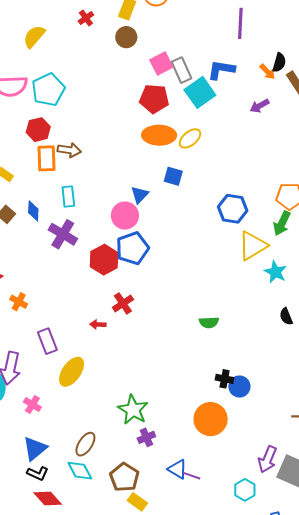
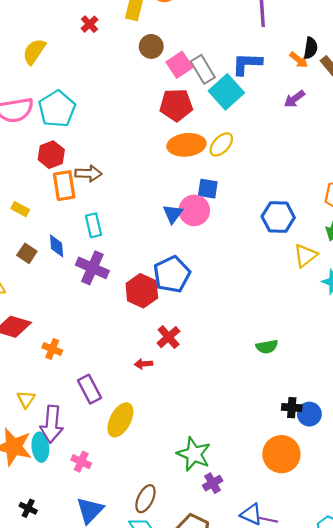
brown circle: (126, 37) -> (151, 46), moved
pink circle: (125, 216) -> (194, 210), moved
yellow triangle: (253, 246) -> (305, 256), size x0.7

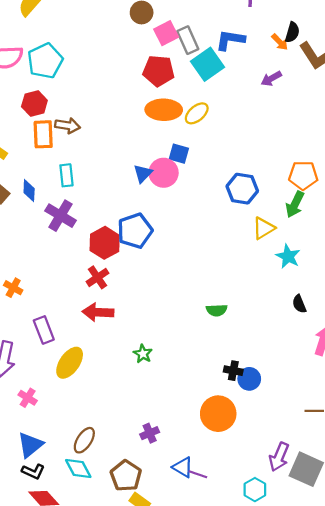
red cross: (169, 337) -> (97, 277), moved
red arrow: (144, 364) -> (98, 312), size x1.8
green star: (194, 454) -> (143, 354), moved, size x0.6

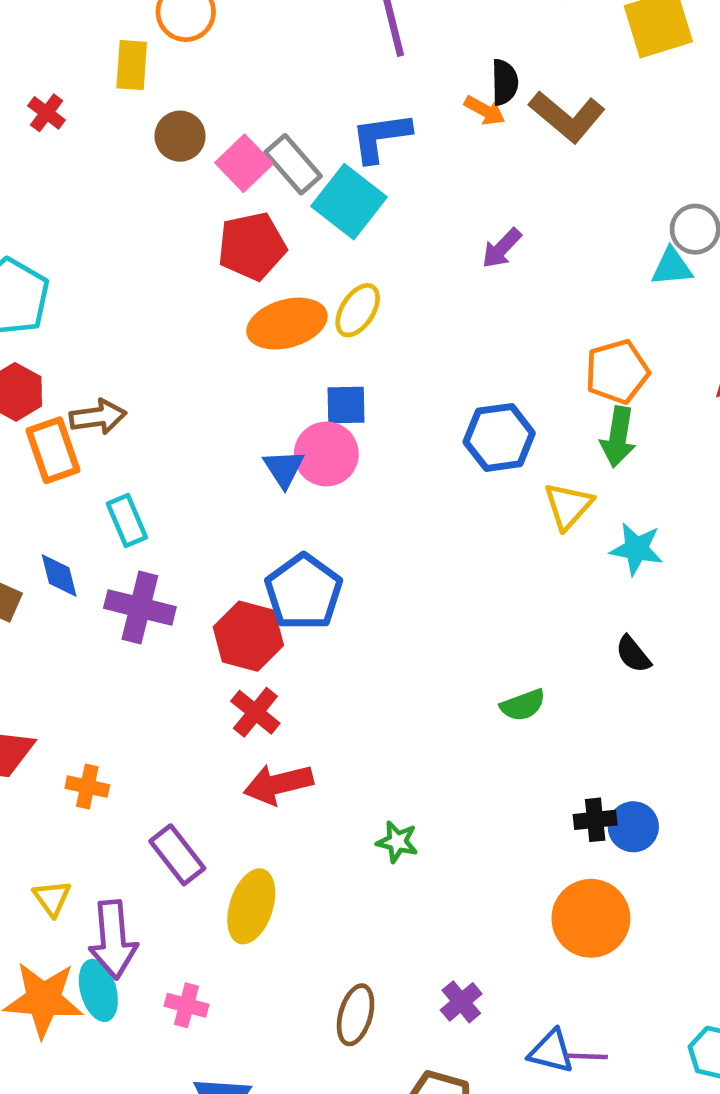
purple arrow: (271, 79) -> (502, 248), moved
black semicircle: (299, 304) -> (633, 654), moved
brown ellipse: (84, 440) -> (356, 1015), moved

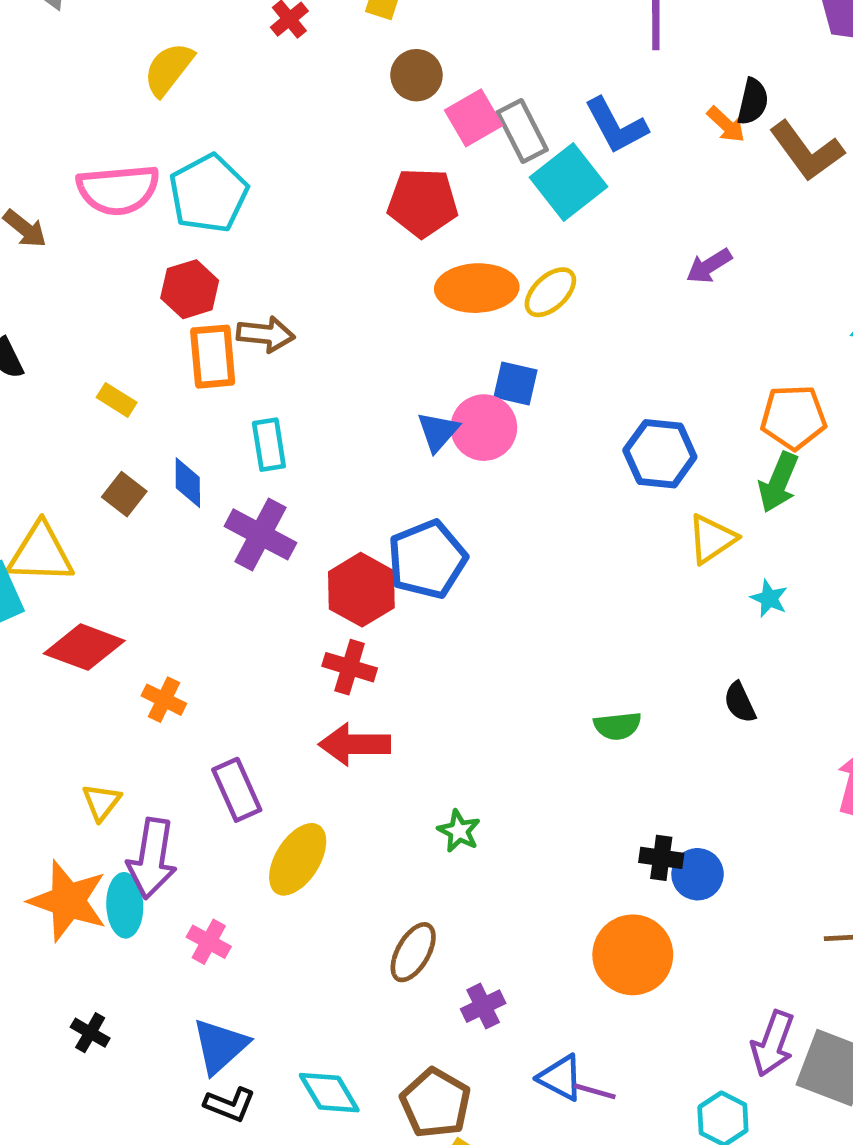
blue L-shape: (381, 137) -> (616, 126), turned -124
red pentagon: (252, 246) -> (423, 203), moved
cyan star: (636, 549) -> (769, 598), size x0.7
red cross: (255, 712) -> (350, 667), turned -36
brown ellipse: (356, 1015) -> (413, 952), moved

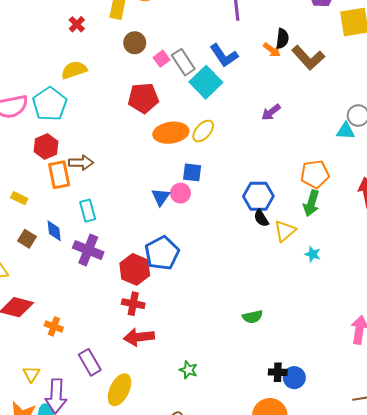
yellow semicircle: (169, 69) -> (74, 70), moved, turned 40
pink square: (473, 118) -> (162, 59), size x0.7
pink circle: (484, 428) -> (180, 193), size x0.7
black semicircle: (740, 702) -> (261, 218), moved

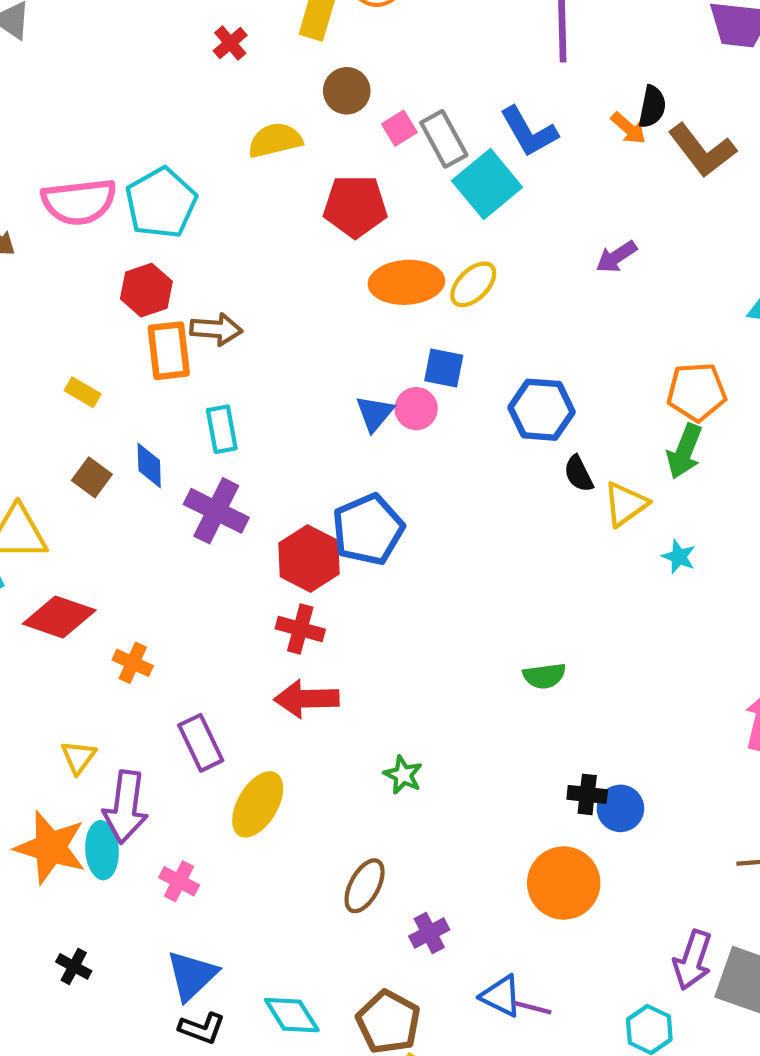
yellow semicircle: (74, 70) -> (275, 140), moved
blue hexagon: (258, 196) -> (541, 410), moved

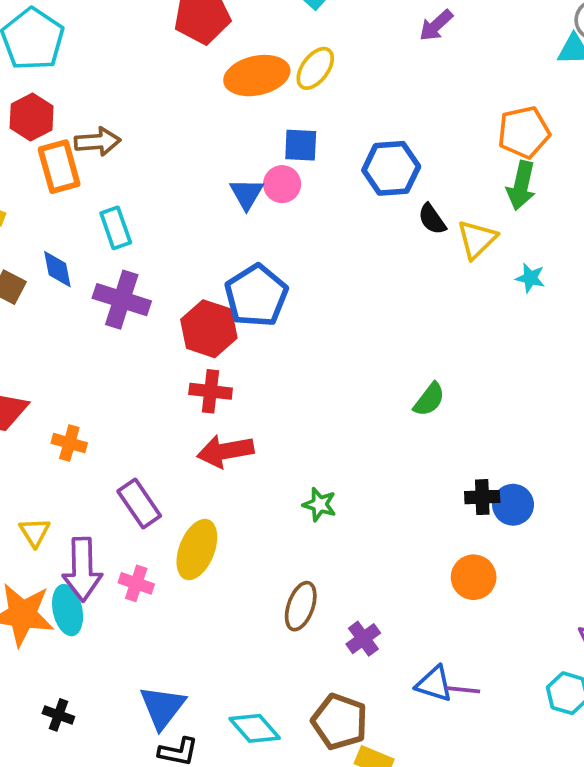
green semicircle: (544, 676) -> (429, 400), turned -36
pink cross: (179, 881) -> (136, 583), moved
orange circle: (564, 883) -> (474, 577), size x0.7

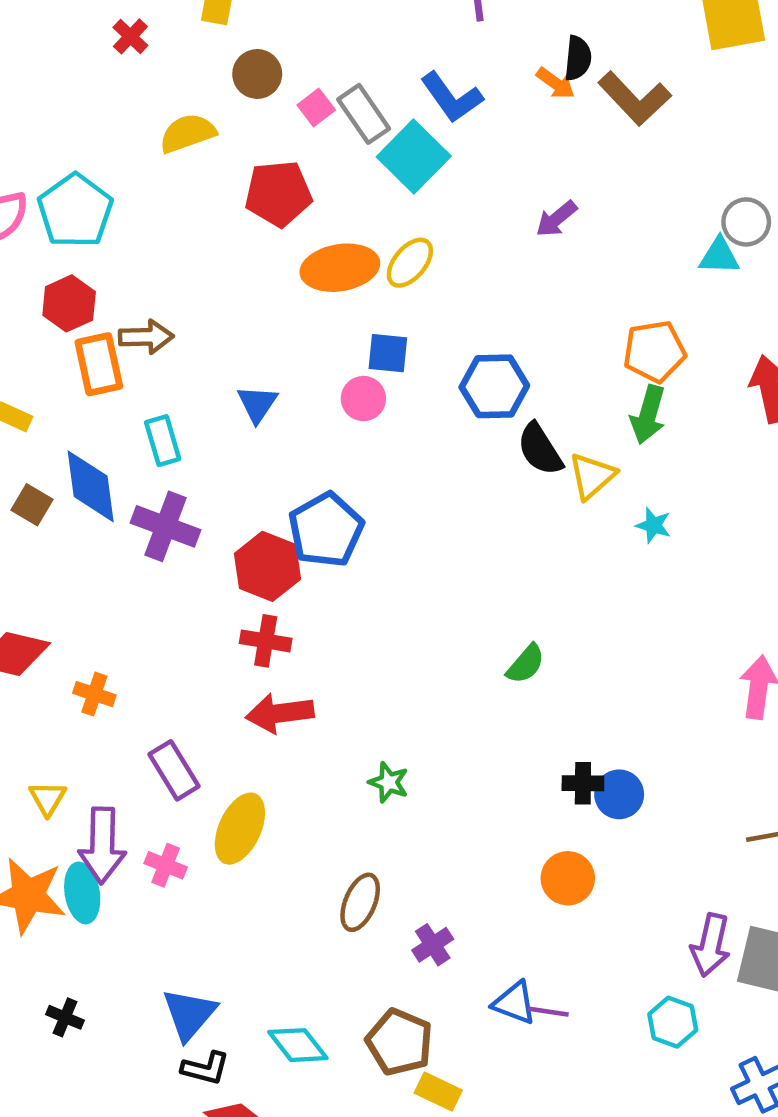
blue triangle: (247, 194) -> (257, 404), moved
black semicircle: (432, 219) -> (540, 449), size x1.4
blue diamond: (57, 269) -> (91, 486), size x1.6

